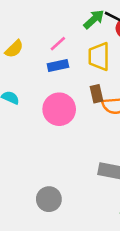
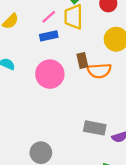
yellow trapezoid: (99, 57) -> (73, 17), moved

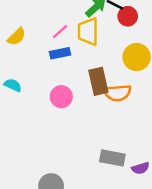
brown rectangle: (82, 61) -> (98, 81), size x1.5
pink circle: (50, 74) -> (61, 97), size x0.7

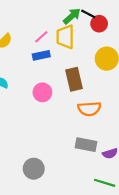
orange semicircle: (117, 93) -> (89, 109), moved

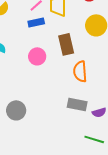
orange semicircle: (89, 109) -> (80, 71), turned 90
gray circle: (34, 169) -> (16, 110), moved

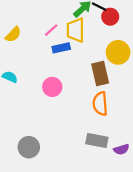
blue rectangle: (36, 22) -> (61, 48), moved
brown rectangle: (66, 44) -> (100, 74), moved

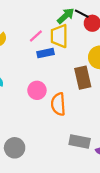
orange semicircle: (100, 104) -> (58, 104), moved

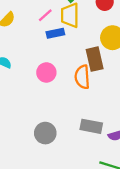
orange semicircle: (58, 104) -> (82, 77), moved
gray circle: (15, 148) -> (45, 133), moved

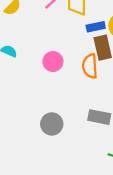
blue rectangle: (55, 33) -> (96, 27), moved

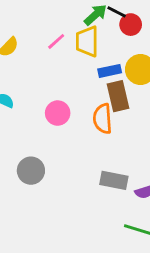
gray circle: (52, 124) -> (31, 171), moved

